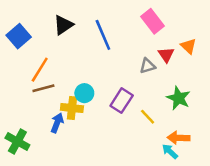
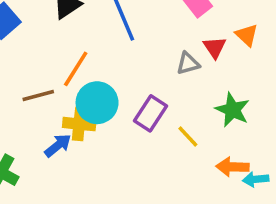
orange line: (40, 70) -> (76, 69), moved
cyan circle: (84, 93) -> (97, 103), size x1.5
blue arrow: (57, 123) -> (58, 145), turned 30
cyan arrow: (170, 151) -> (256, 179), moved, turned -49

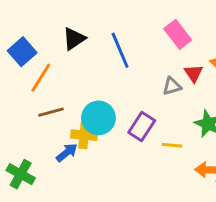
orange line: (76, 69) -> (41, 78), moved
yellow line: (188, 137) -> (172, 145), turned -42

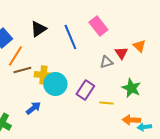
pink rectangle: (178, 34) -> (98, 26), moved
brown line: (51, 112) -> (22, 70), moved
yellow cross: (84, 135) -> (43, 75), moved

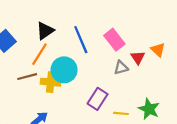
pink rectangle: (98, 26) -> (114, 40), moved
orange line: (15, 56) -> (39, 54), moved
cyan circle: (55, 84) -> (64, 70), moved
green star: (131, 88) -> (149, 109), moved

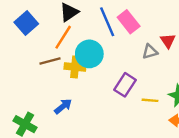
pink rectangle: (114, 40) -> (129, 22), moved

